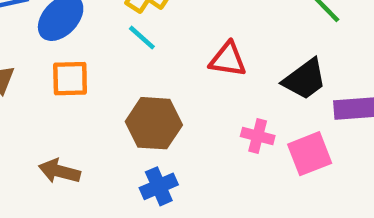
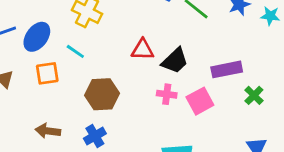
cyan line: (142, 38) -> (75, 51), moved
black trapezoid: (305, 79) -> (175, 61), moved
blue cross: (159, 186) -> (95, 136), moved

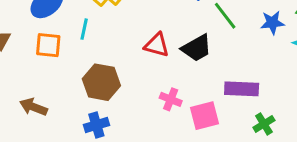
cyan line: (75, 51) -> (84, 29), turned 54
black trapezoid: (175, 61) -> (197, 48), moved
blue cross: (95, 136) -> (96, 125), moved

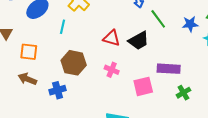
orange square: (48, 45) -> (29, 52), moved
pink cross: (171, 99) -> (112, 70), moved
blue cross: (96, 125) -> (58, 90), moved

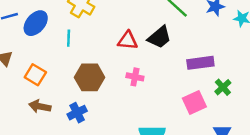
orange square: (29, 52) -> (35, 75), turned 36
pink square: (143, 86) -> (194, 103), moved

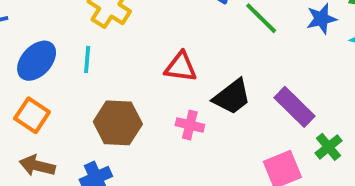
blue ellipse: (36, 23) -> (37, 61), moved
black trapezoid: (159, 37) -> (232, 97), moved
purple rectangle: (200, 63) -> (294, 107), turned 50

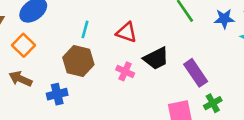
cyan line: (87, 59) -> (85, 29), moved

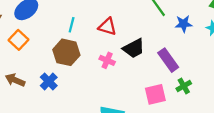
blue star: (224, 19) -> (184, 24), moved
brown arrow: (20, 79) -> (15, 80), moved
blue cross: (57, 94) -> (49, 81), turned -30

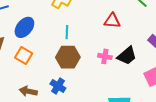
red triangle: (107, 27) -> (112, 21), moved
black trapezoid: (134, 48) -> (127, 56), moved

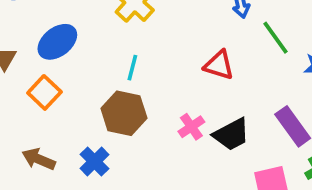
pink cross: (105, 56) -> (191, 127), turned 32

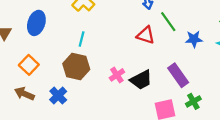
blue ellipse: (57, 42) -> (36, 23), turned -35
red triangle: (219, 65) -> (146, 35), moved
orange square: (44, 92) -> (29, 65), moved

